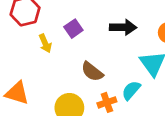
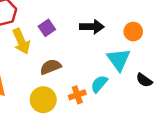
yellow arrow: (45, 43) -> (21, 41), size x1.5
brown semicircle: (92, 72) -> (50, 67), moved, turned 120

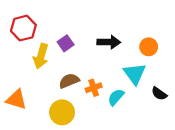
yellow arrow: (21, 41) -> (41, 56), turned 40
orange cross: (77, 95) -> (94, 88), moved

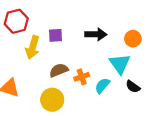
purple square: (66, 43) -> (55, 35), turned 32
black semicircle: (159, 94) -> (133, 87), moved

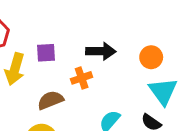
cyan triangle: (120, 64) -> (163, 91), moved
orange cross: (82, 77) -> (82, 78), moved

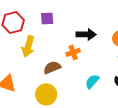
purple square: (46, 53) -> (47, 18), moved

